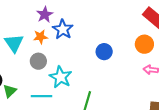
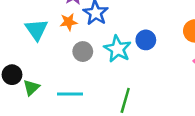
gray circle: (38, 61) -> (83, 52), moved
cyan star: (61, 77) -> (117, 49), moved

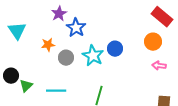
orange star: (69, 22) -> (48, 45), moved
cyan triangle: (36, 30) -> (17, 31), moved

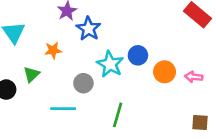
orange circle: (153, 42) -> (165, 72), moved
gray circle: (66, 58) -> (83, 83), moved
green triangle: (26, 86) -> (31, 74), moved

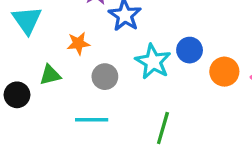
green triangle: (31, 74) -> (50, 75), turned 30
gray circle: (83, 83) -> (105, 77), moved

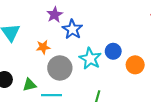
green triangle: (50, 75) -> (30, 85), moved
gray circle: (105, 77) -> (60, 68), size x1.5

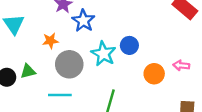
orange circle: (135, 65) -> (154, 74), moved
green triangle: (30, 85) -> (28, 71), moved

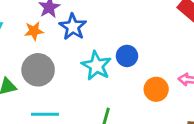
orange star: (50, 41) -> (34, 31), moved
gray circle: (69, 64) -> (38, 70), moved

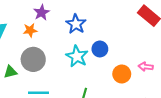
blue star: (73, 27) -> (76, 24), moved

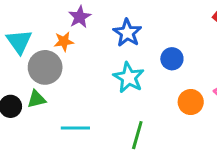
blue circle: (100, 49) -> (172, 59), moved
gray circle: (33, 59) -> (45, 67), moved

